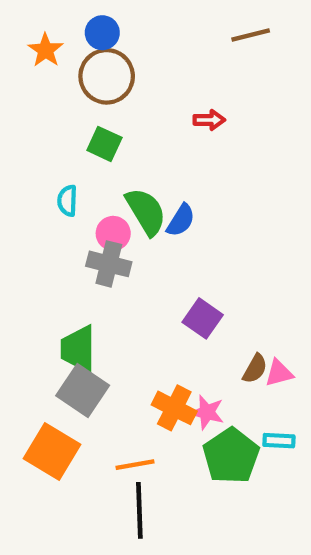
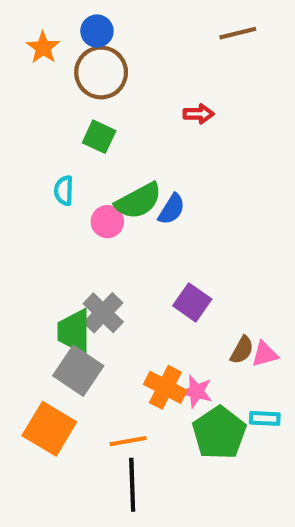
green semicircle: (146, 212) -> (138, 201), turned 93
gray cross: (109, 264) -> (103, 313), moved, turned 30

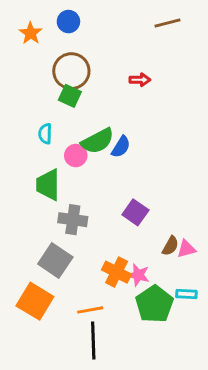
brown circle: (101, 72) -> (71, 71), moved
gray cross: (103, 313) -> (73, 220), turned -36
green trapezoid: (74, 331) -> (48, 185), moved

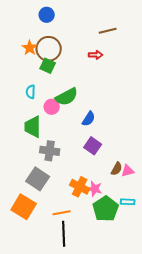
brown line: (168, 23) -> (108, 31), moved
orange star: (31, 33) -> (30, 48), moved
blue semicircle: (121, 147) -> (89, 119), moved

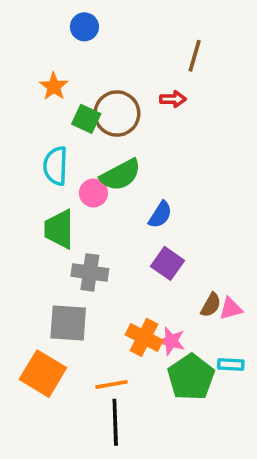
brown line: (108, 31) -> (195, 56), turned -60
brown circle: (49, 49) -> (117, 114), moved
cyan semicircle: (31, 92) -> (56, 166), size x1.5
gray square: (38, 179) -> (68, 323), turned -30

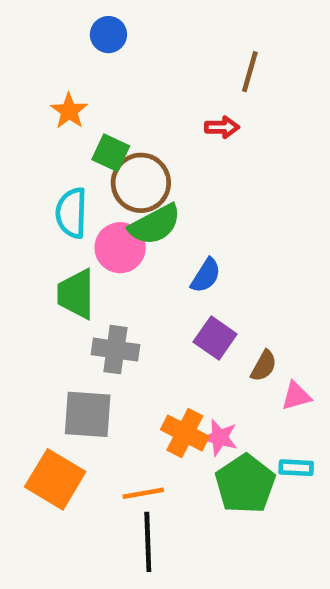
brown circle: (117, 114) -> (141, 183), moved
pink circle: (93, 193) -> (120, 248), size x1.4
brown semicircle: (211, 305) -> (264, 366), moved

